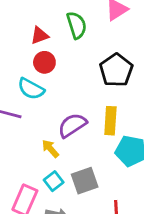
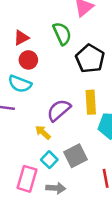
green semicircle: (77, 25) -> (62, 34), moved

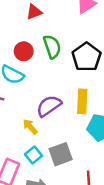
green semicircle: (62, 34) -> (52, 47), moved
red triangle: (21, 38) -> (34, 12), moved

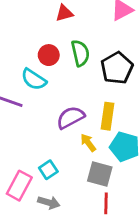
yellow arrow: (30, 127) -> (88, 143), moved
gray square: (61, 154) -> (100, 174), moved, turned 30

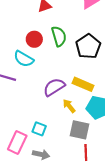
yellow rectangle: (107, 116) -> (83, 84), turned -72
cyan square: (48, 170) -> (39, 129), turned -32

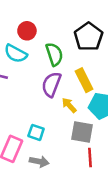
green semicircle: (59, 36) -> (54, 54), moved
yellow rectangle: (83, 84) -> (84, 80), turned 42
purple semicircle: (54, 87) -> (51, 84), turned -35

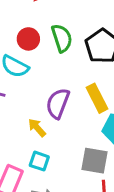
green semicircle: (54, 54) -> (62, 38), moved
yellow arrow: (69, 105) -> (37, 128), moved

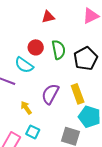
yellow arrow: (37, 128) -> (26, 108), moved

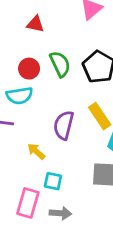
red triangle: (48, 17) -> (35, 24), turned 40
cyan semicircle: (24, 65) -> (20, 96), turned -30

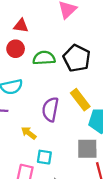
green semicircle: (60, 64) -> (44, 58), turned -65
red circle: (29, 69) -> (16, 49), moved

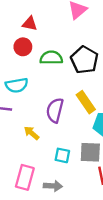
cyan square: (44, 157) -> (62, 155), moved

